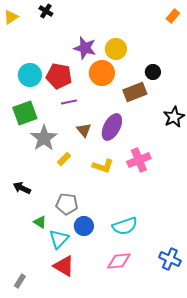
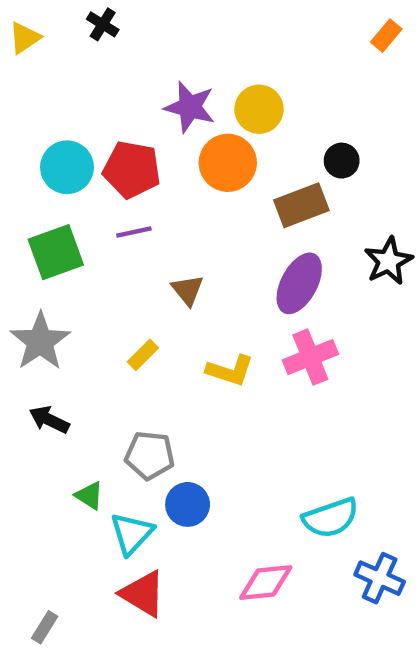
purple line: (69, 102) -> (134, 232), moved
purple ellipse: (112, 127) -> (299, 283), moved
gray star: (44, 138) -> (40, 341), moved
cyan semicircle: (125, 226) -> (330, 518), moved

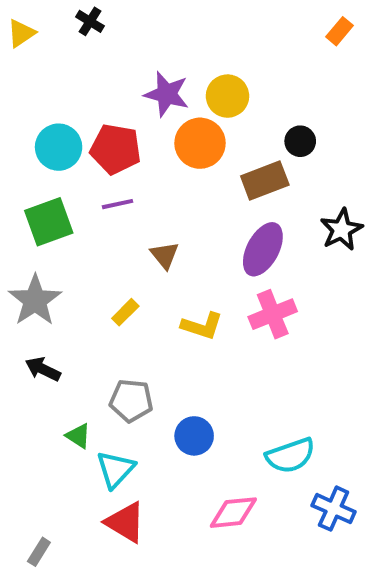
blue circle: (188, 504) -> (194, 436), moved

